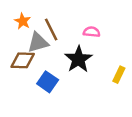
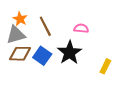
gray triangle: (38, 43) -> (16, 35), moved
blue square: (48, 82) -> (42, 56), moved

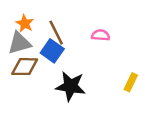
black star: (70, 53) -> (71, 86), moved, turned -30
blue square: (42, 56) -> (52, 51), moved

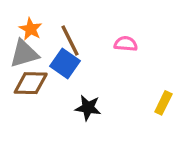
black star: (71, 86) -> (88, 108), size x0.7

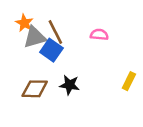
gray triangle: (24, 54) -> (35, 37), moved
brown diamond: (31, 83) -> (35, 89), moved

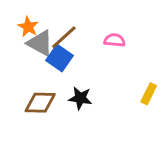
brown line: (55, 32) -> (64, 37), turned 75
gray triangle: (35, 37) -> (40, 43), turned 45

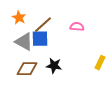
gray triangle: (40, 43) -> (24, 42), moved
blue square: (59, 58) -> (40, 39), turned -36

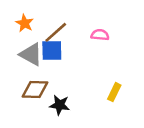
yellow rectangle: (100, 63) -> (114, 92), moved
black star: (54, 66) -> (60, 105), moved

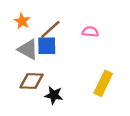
yellow rectangle: (114, 92) -> (103, 83), size x1.5

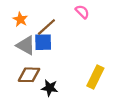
pink semicircle: (90, 32) -> (82, 12), moved, turned 40

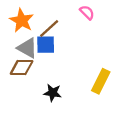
orange star: (20, 19) -> (22, 20), size x1.5
brown diamond: (29, 75) -> (22, 68), moved

